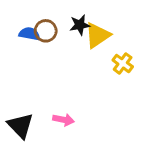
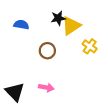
brown circle: (46, 31) -> (47, 51), moved

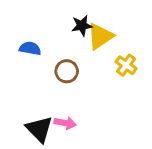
blue semicircle: (21, 25) -> (30, 48), moved
black triangle: (15, 92) -> (39, 129), moved

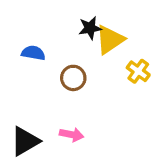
black triangle: (39, 129) -> (25, 141), moved, turned 44

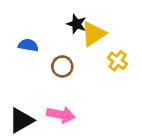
black star: (90, 28) -> (76, 24), turned 30
pink arrow: (72, 135) -> (61, 115), size x1.4

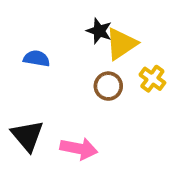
brown circle: (62, 66) -> (108, 86), moved
black triangle: (21, 120) -> (27, 136), moved, turned -40

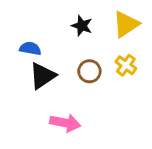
yellow triangle: (121, 44) -> (126, 24), moved
black triangle: (27, 136) -> (42, 76), moved, turned 36

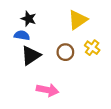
yellow triangle: (126, 24) -> (78, 20), moved
black star: (82, 26) -> (29, 19), moved

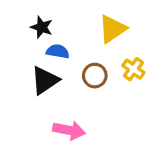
blue semicircle: (22, 35) -> (58, 51), moved

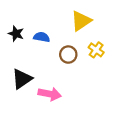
black star: (42, 27) -> (16, 34), moved
black triangle: (45, 80) -> (22, 79), moved

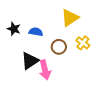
black triangle: (22, 79) -> (30, 61), moved
pink arrow: (50, 94) -> (45, 70), moved, turned 66

